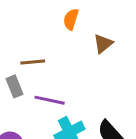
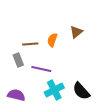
orange semicircle: (71, 19) -> (52, 40), moved

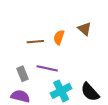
brown triangle: (76, 32) -> (85, 29), turned -40
gray rectangle: (18, 60) -> (22, 74), moved

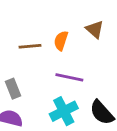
purple line: (47, 68) -> (69, 77), moved

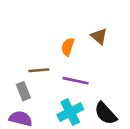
brown line: (30, 46) -> (39, 70), moved

